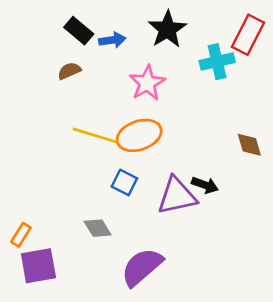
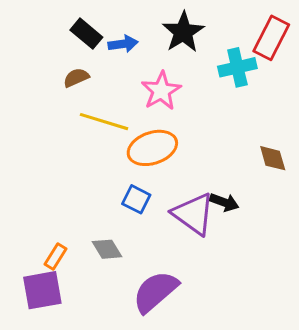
yellow line: (95, 135) -> (104, 122), moved
purple triangle: (177, 196) -> (193, 214), turned 48
orange rectangle: (21, 235) -> (56, 256), moved

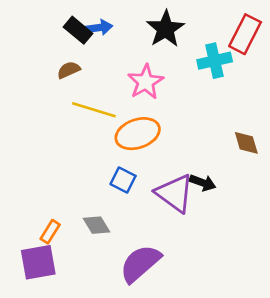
blue arrow: (123, 44) -> (99, 28), moved

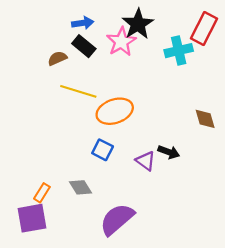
black rectangle: (78, 30) -> (84, 46), moved
pink star: (146, 82) -> (121, 42), moved
purple triangle: (175, 193) -> (146, 161), size x0.6

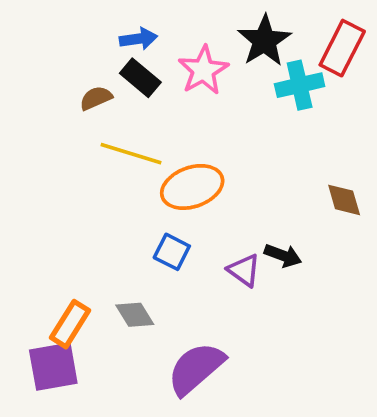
black star: (138, 24) -> (264, 41), moved
orange rectangle: (42, 193) -> (70, 324), size x1.4

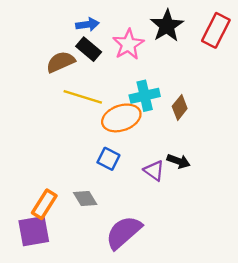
cyan cross: (300, 85) -> (145, 96), moved
brown semicircle: (96, 98) -> (61, 62), size x1.4
brown diamond: (344, 200) -> (180, 107), moved, turned 55

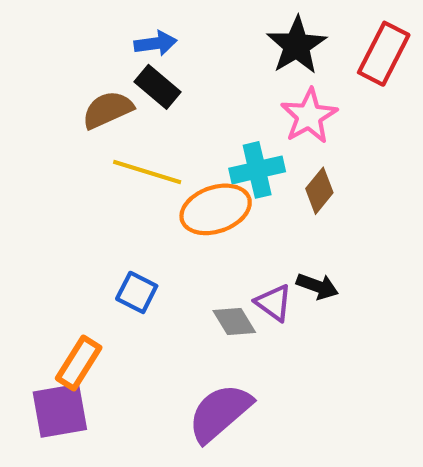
pink star: (128, 44) -> (309, 116), moved
blue square: (108, 159) -> (137, 292), moved
gray diamond: (85, 198) -> (234, 321), moved

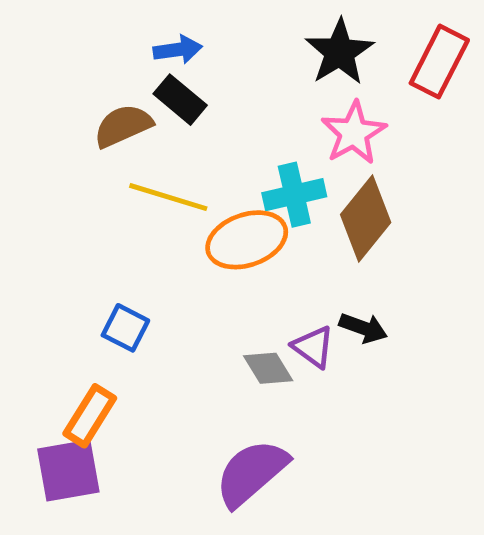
brown diamond: (319, 191) -> (366, 218), size x1.6
blue square: (137, 292) -> (125, 328), moved

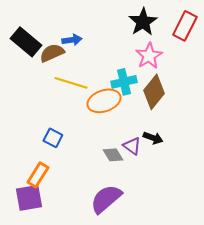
blue arrow: (178, 50) -> (72, 40), moved
black rectangle: (180, 100) -> (26, 42), moved, size x1.4

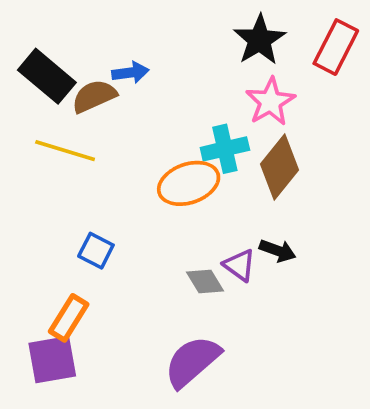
yellow line: (71, 83) -> (65, 151), moved

